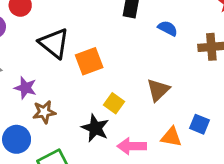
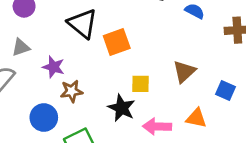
yellow square: (114, 103) -> (141, 84), turned -36
blue square: (200, 124) -> (225, 90), moved

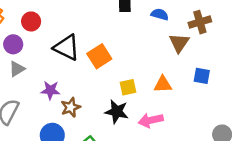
gray triangle: (21, 47) -> (17, 69), moved
brown triangle: (184, 72) -> (179, 43), moved
orange triangle: (196, 118) -> (163, 84), moved

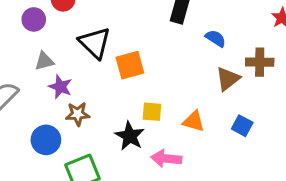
gray triangle: (17, 69) -> (44, 61), moved

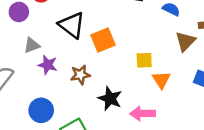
yellow square: (152, 112) -> (144, 60), moved
brown star: (78, 114) -> (80, 75), moved
orange triangle: (194, 121) -> (161, 80), turned 48

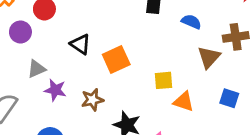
black triangle: (72, 25) -> (80, 44), size x0.7
orange triangle: (161, 80) -> (184, 102), turned -36

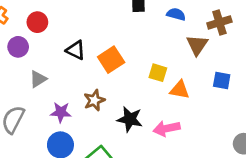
yellow square: (163, 80) -> (158, 73), turned 30
purple star: (55, 90) -> (61, 112), moved

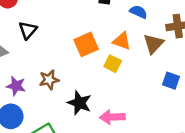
black triangle: (76, 50) -> (28, 30), moved, turned 36
orange square: (111, 60) -> (86, 44), moved
orange triangle: (180, 90) -> (122, 41), moved

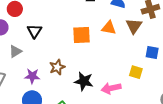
orange square: (86, 44) -> (82, 35), turned 30
yellow square: (113, 64) -> (136, 72), moved

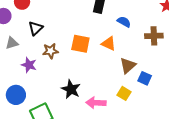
brown triangle: (134, 26) -> (128, 66), moved
brown star: (57, 67) -> (50, 51), moved
purple star: (32, 76) -> (29, 65), moved

